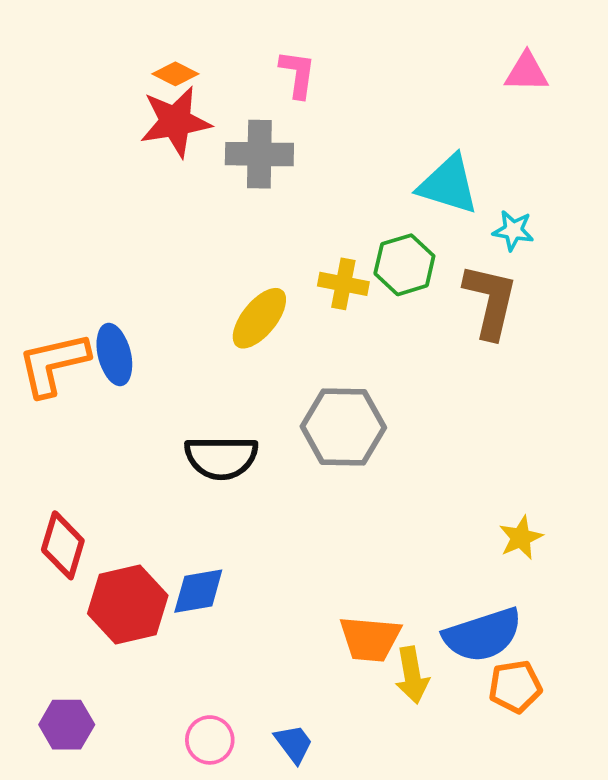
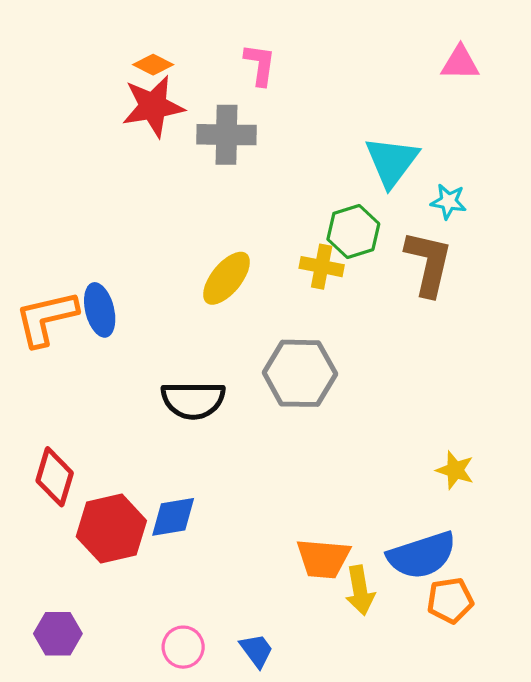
cyan triangle: (448, 185) -> (392, 161), turned 50
yellow cross: (343, 284) -> (322, 267), moved
yellow star: (521, 538) -> (455, 470), turned -30

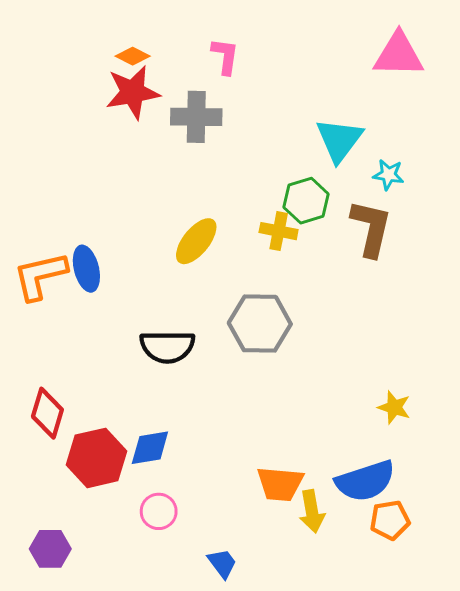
pink triangle: (460, 63) -> (399, 55), size x1.5
pink circle: (183, 647) -> (159, 511), moved

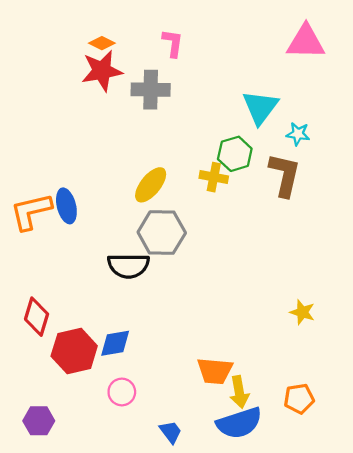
gray hexagon: (260, 324) -> (162, 232), moved
blue semicircle: (365, 481) -> (239, 423), moved

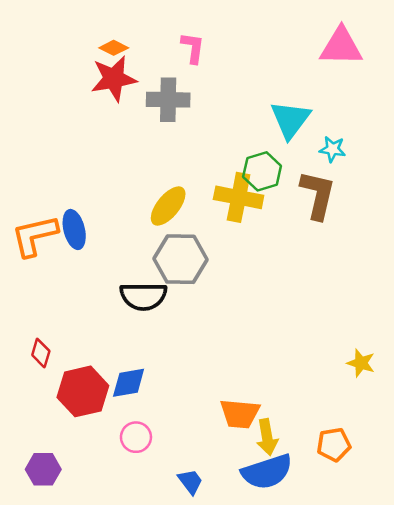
yellow cross: (214, 177) -> (239, 197), size x1.5
yellow star: (302, 312) -> (361, 363), moved
red diamond: (37, 317) -> (41, 353), size x0.7

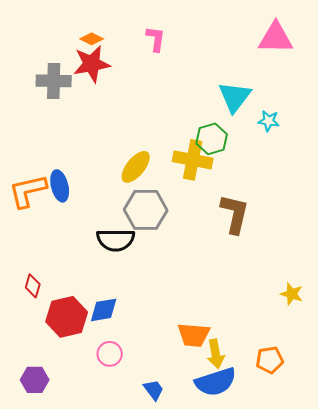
gray cross: (168, 100) -> (54, 81), moved
brown L-shape: (318, 195) -> (235, 214), moved

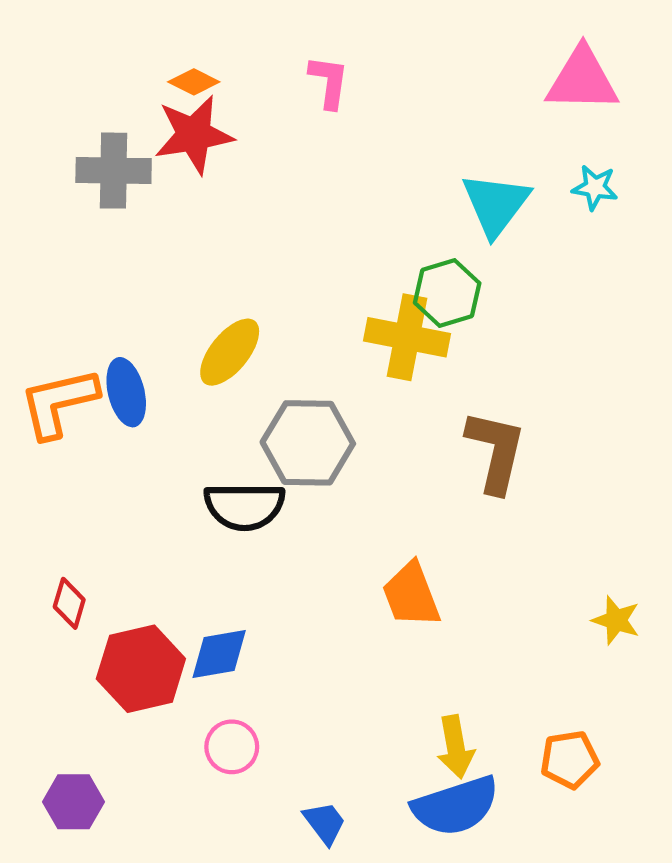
cyan star: (269, 121) -> (595, 187), moved
yellow ellipse: (136, 167) -> (230, 352), moved
orange trapezoid: (194, 335) -> (411, 595), moved, turned 64

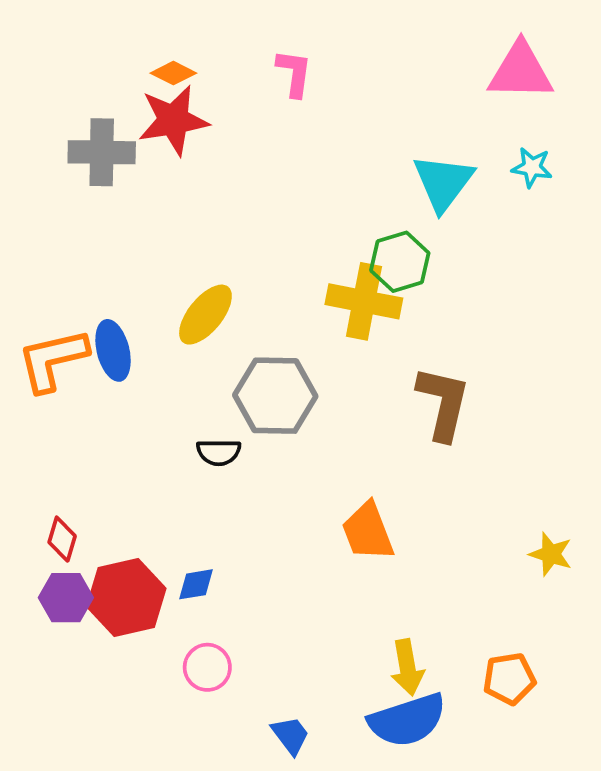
black semicircle: (244, 506) -> (219, 452), size x0.6
blue diamond: (219, 654) -> (196, 584), size x0.7
purple hexagon: (73, 802) -> (66, 598), moved

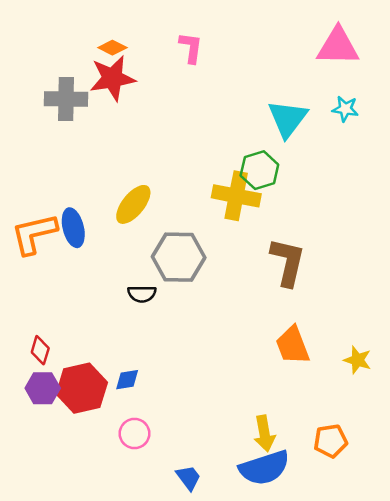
orange trapezoid: (368, 532) -> (293, 345), moved

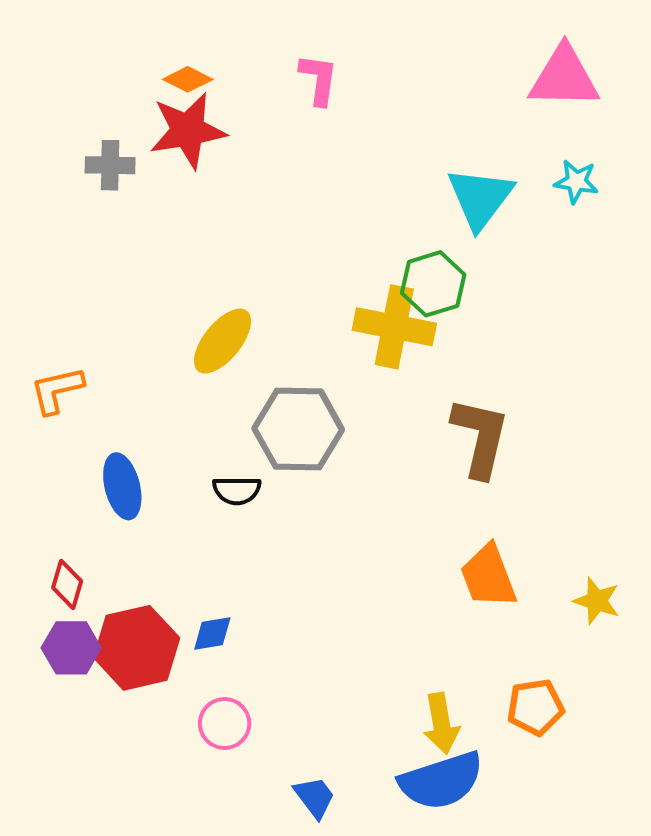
gray cross: (66, 99) -> (110, 165), size x0.7
blue ellipse: (73, 228) -> (122, 486), moved
orange L-shape: (34, 234) -> (57, 390), size x0.7
orange pentagon: (331, 441) -> (535, 707), moved

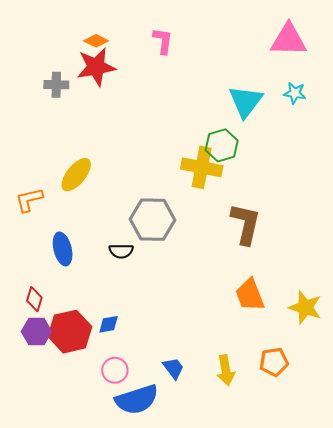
yellow ellipse: (222, 341) -> (76, 175), moved
yellow star: (597, 601) -> (305, 307), size x1.4
blue semicircle: (441, 781) -> (137, 400), moved
blue trapezoid: (315, 797) -> (173, 368), moved

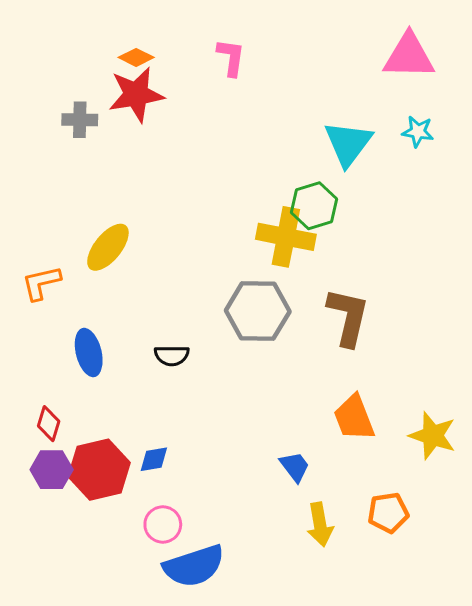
gray hexagon: (153, 220) -> (258, 311), moved
blue trapezoid: (173, 368) -> (295, 467), moved

